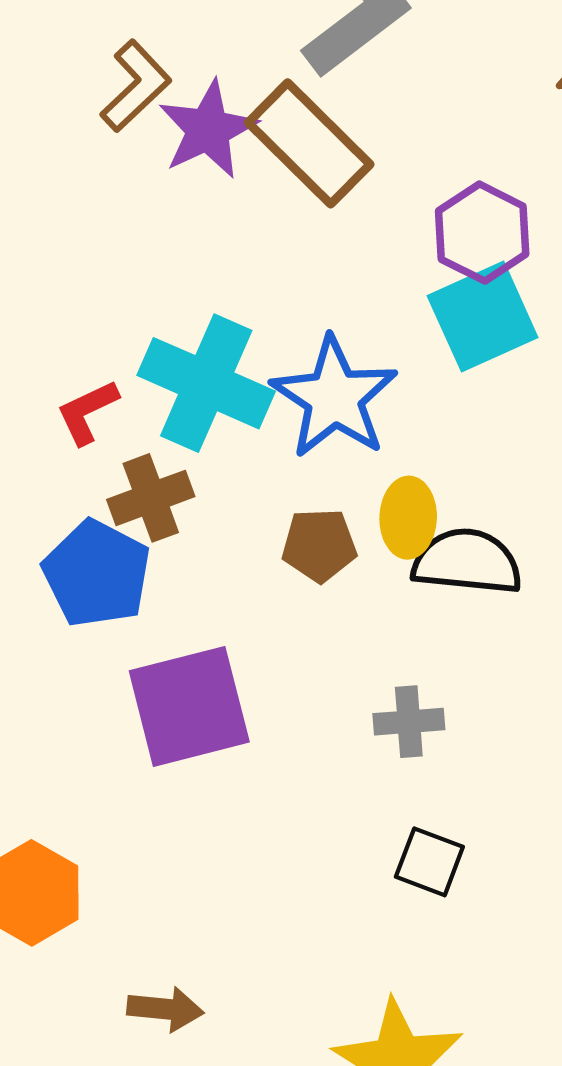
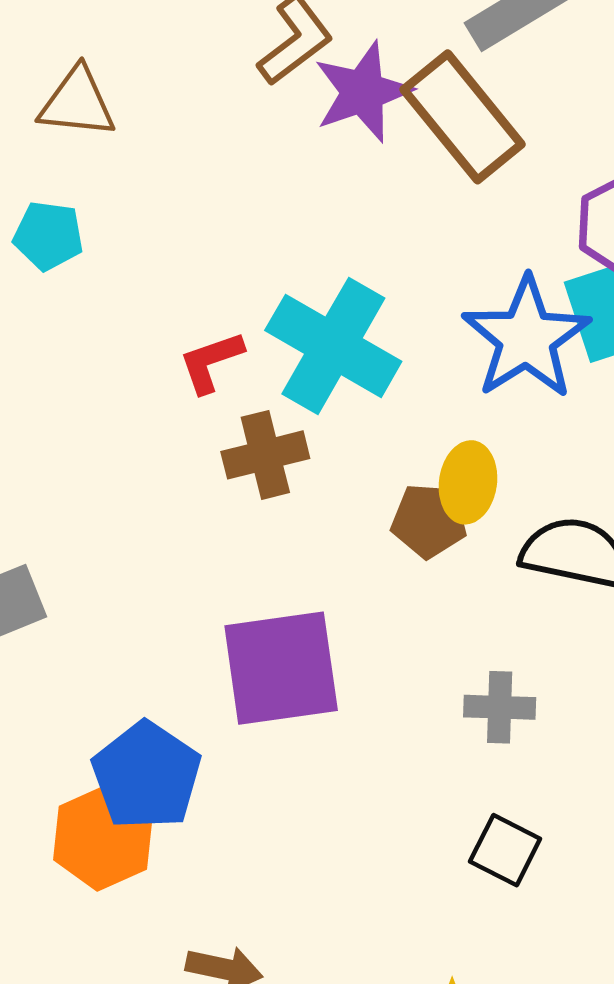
blue star: (334, 398) -> (526, 338), moved
yellow ellipse: (408, 518) -> (468, 482), moved
blue pentagon: (97, 574) -> (146, 776), moved

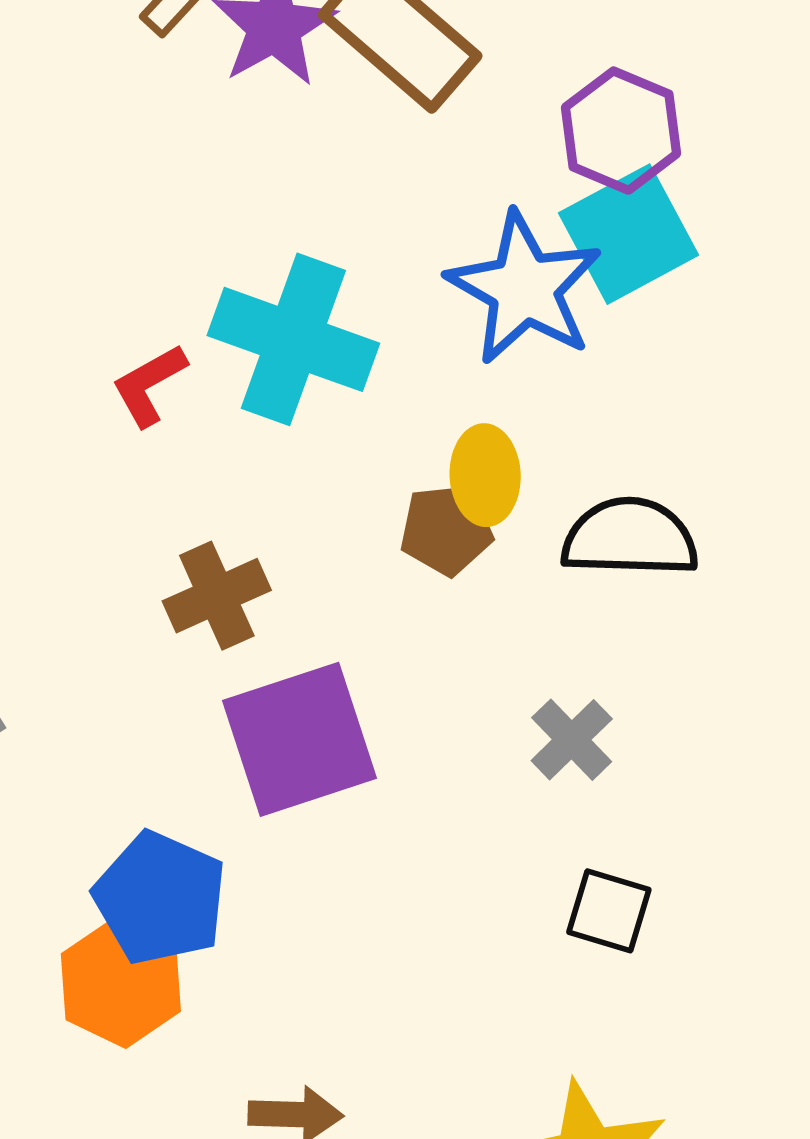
brown cross: (265, 455) -> (217, 596), moved
gray cross: (500, 707) -> (572, 740), turned -36

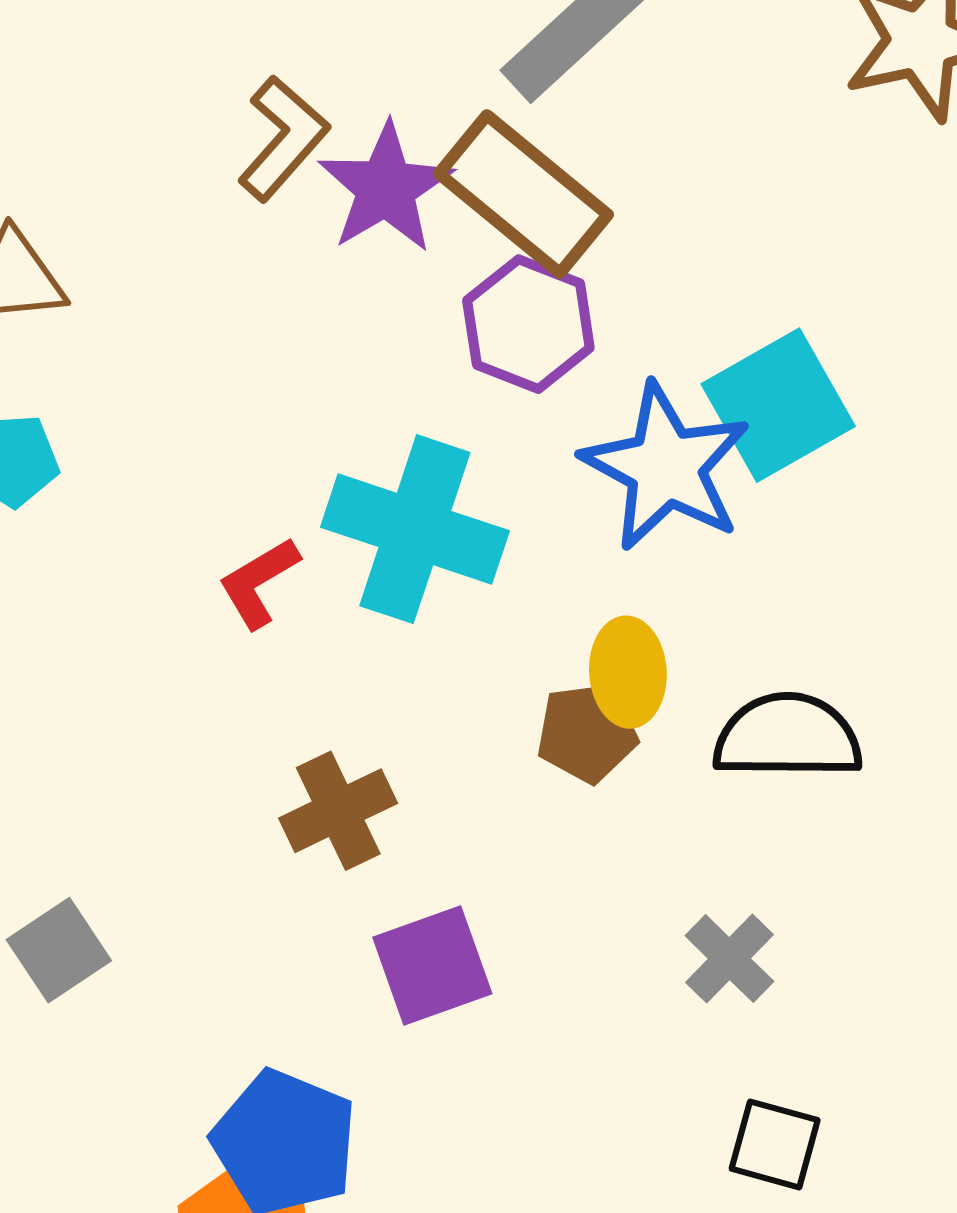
purple hexagon: (621, 131) -> (528, 324), moved
purple square: (300, 739) -> (432, 966), size x0.7

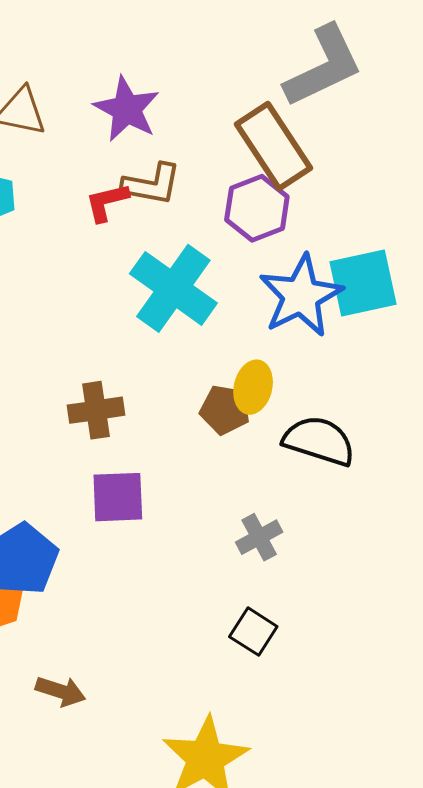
brown L-shape: (283, 138) -> (151, 184), moved, turned 42
purple star: (386, 188) -> (127, 109), moved, turned -30
red L-shape: (259, 583) -> (107, 202), moved

